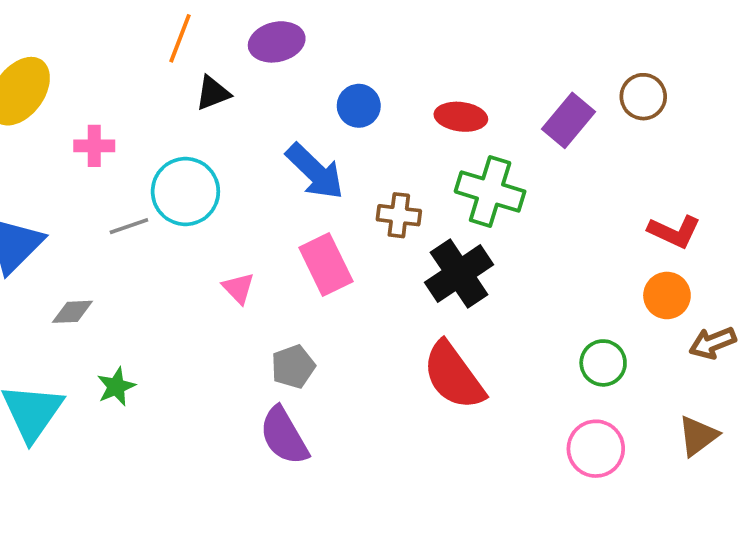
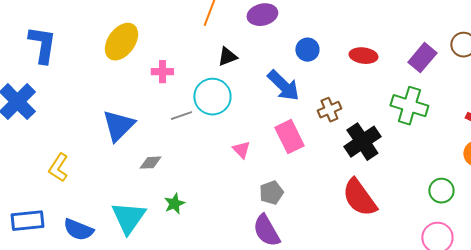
black triangle: (213, 93) -> (227, 57), moved
green cross: (490, 191) -> (409, 106), moved
brown cross: (399, 215) -> (329, 110), turned -30

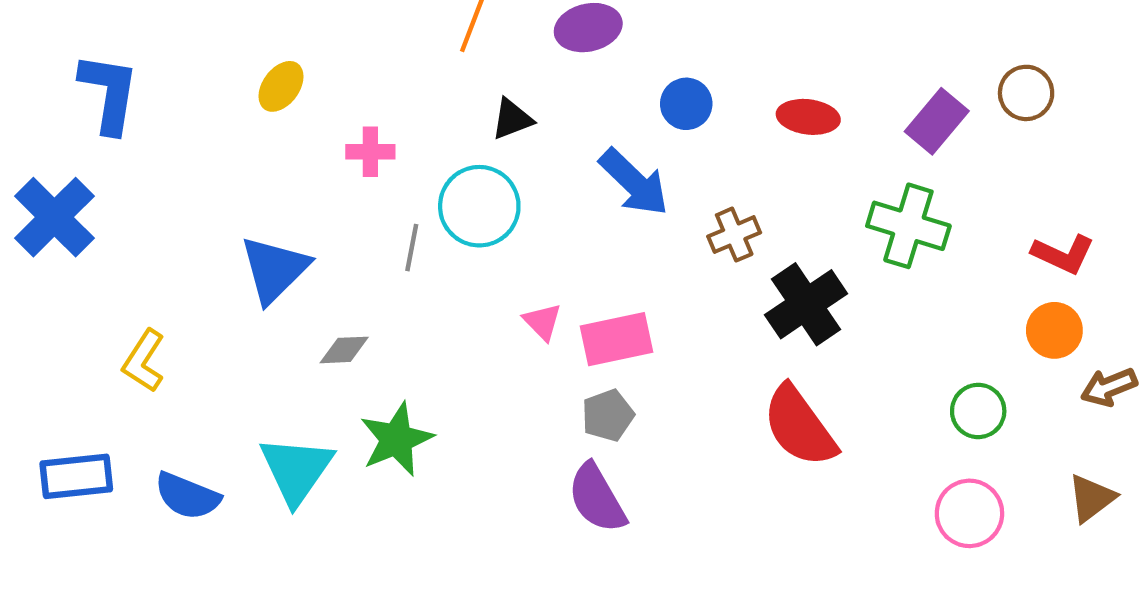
yellow ellipse: (121, 42) -> (281, 86), size x0.6
gray line: (181, 116) -> (412, 248), turned -60
pink rectangle: (289, 137) -> (617, 339), moved, turned -76
green star: (174, 204) -> (396, 439), size x1.6

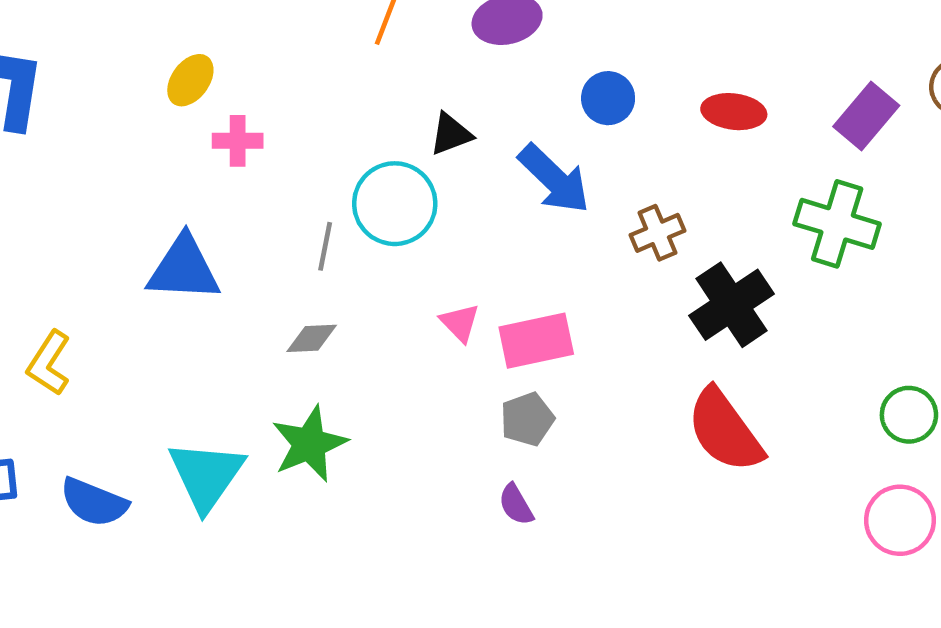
black triangle: (512, 119) -> (451, 134), moved
pink cross: (370, 152) -> (238, 141), moved
blue triangle: (274, 269) -> (184, 269), turned 48
gray diamond: (344, 350) -> (312, 338), moved
purple semicircle: (597, 498) -> (516, 505), size x0.6

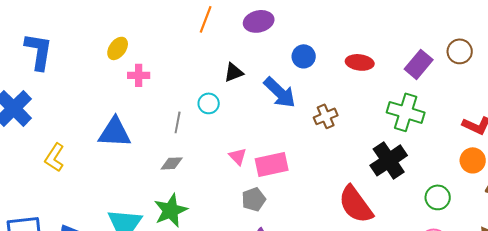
cyan circle: (395, 204) -> (209, 103), size x0.6
black cross: (732, 305) -> (389, 160), moved
yellow L-shape: (49, 363) -> (55, 157), moved
gray pentagon: (527, 419) -> (254, 199), moved

